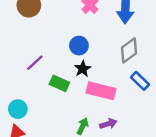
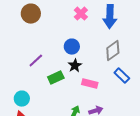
green rectangle: (59, 83) -> (56, 78), turned -49
pink rectangle: (101, 91) -> (90, 84), size x0.7

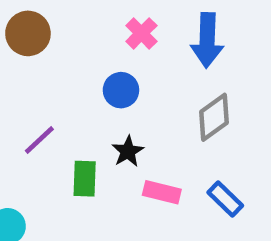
blue circle: (72, 47) -> (121, 90), moved
blue rectangle: (122, 76) -> (225, 199), moved
green rectangle: (56, 78) -> (85, 179), turned -63

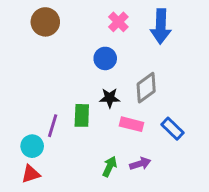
gray diamond: (214, 117) -> (146, 88), moved
purple line: (39, 140) -> (53, 126), moved, turned -30
black star: (128, 151) -> (110, 98), turned 30

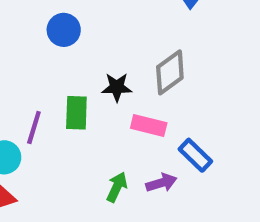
blue circle: (105, 58) -> (64, 30), moved
blue rectangle: (172, 129) -> (195, 155), moved

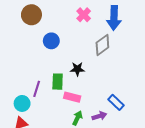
gray diamond: (170, 72) -> (102, 45), moved
pink rectangle: (149, 125) -> (72, 97), moved

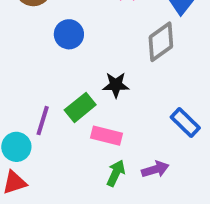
green rectangle: (58, 82) -> (80, 107), turned 49
blue rectangle: (116, 102) -> (185, 122), moved

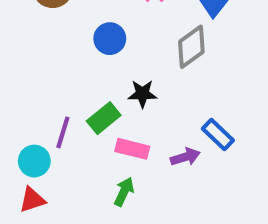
blue circle: (69, 34) -> (110, 39), moved
purple arrow: (155, 169) -> (185, 157), moved
green arrow: (116, 173) -> (124, 192), moved

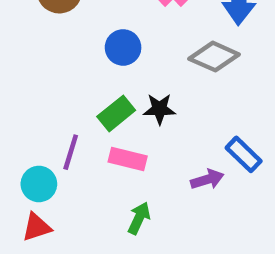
gray diamond: (191, 47) -> (214, 57), turned 60
green rectangle: (104, 118) -> (116, 113), moved
pink rectangle: (132, 149) -> (128, 159), moved

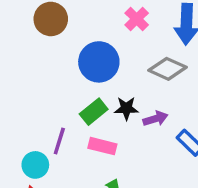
blue circle: (123, 47) -> (99, 62), size x1.5
purple arrow: (207, 179) -> (156, 119), moved

